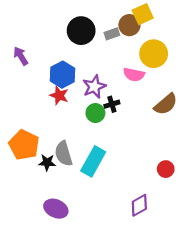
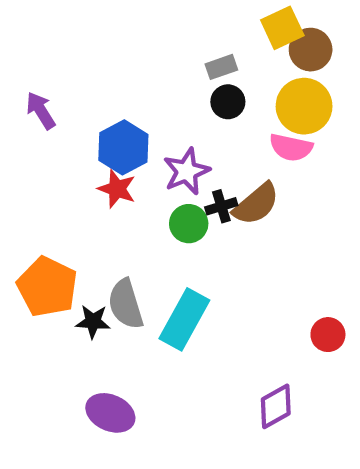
brown circle: (129, 25) -> (311, 50), moved
black circle: (81, 31) -> (228, 102), moved, size x0.6
pink semicircle: (134, 75) -> (291, 147), moved
brown semicircle: (166, 104) -> (256, 204), moved

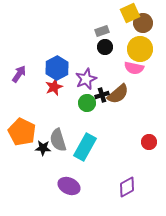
purple arrow: (41, 110) -> (19, 74), moved, turned 66
red star: (117, 189) -> (54, 87), turned 30
red circle: (328, 335) -> (149, 142), moved
purple ellipse: (110, 413) -> (69, 186), moved

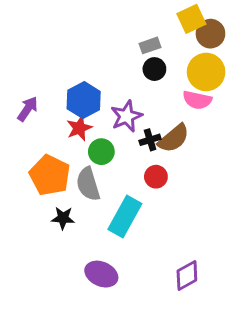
green circle: (87, 103) -> (101, 152), moved
orange pentagon: (22, 132) -> (50, 175), moved
gray semicircle: (58, 140) -> (88, 184), moved
red circle: (149, 142) -> (156, 177), moved

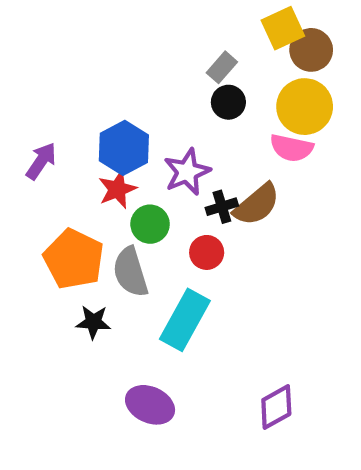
gray rectangle: (150, 45) -> (222, 67), turned -30
red circle: (156, 177) -> (207, 252), moved

